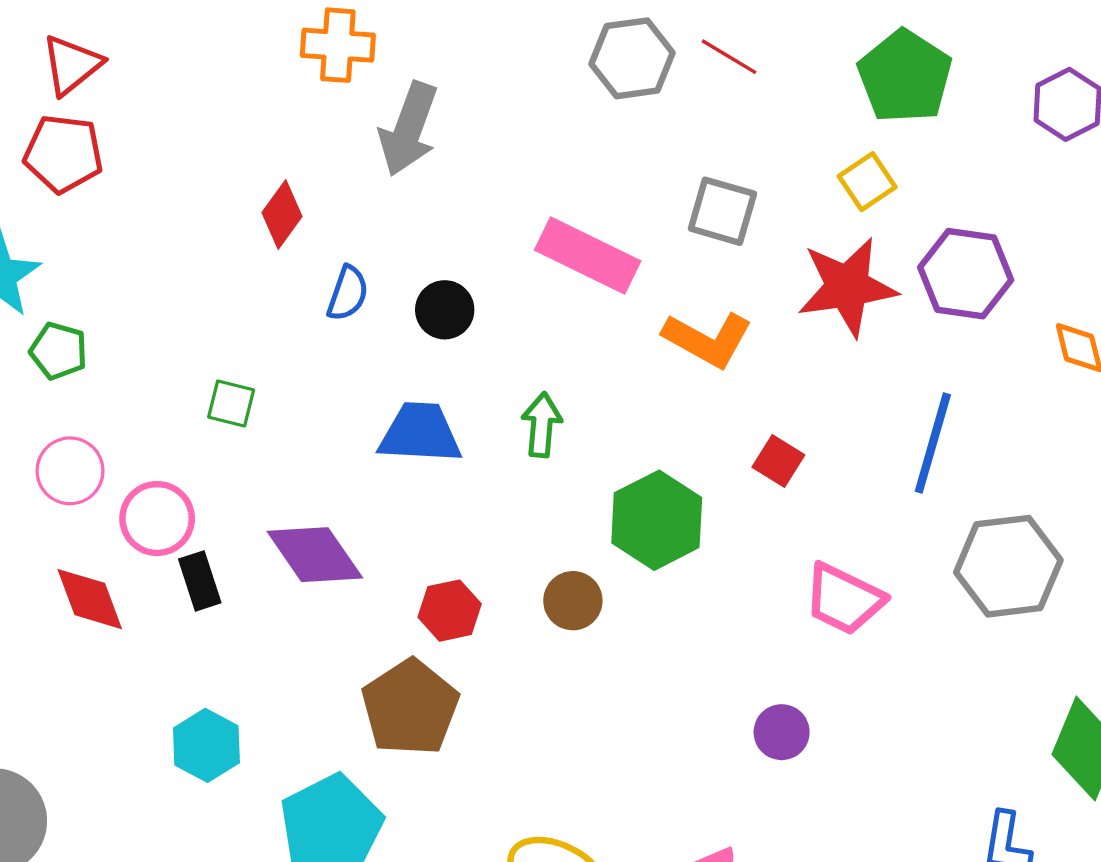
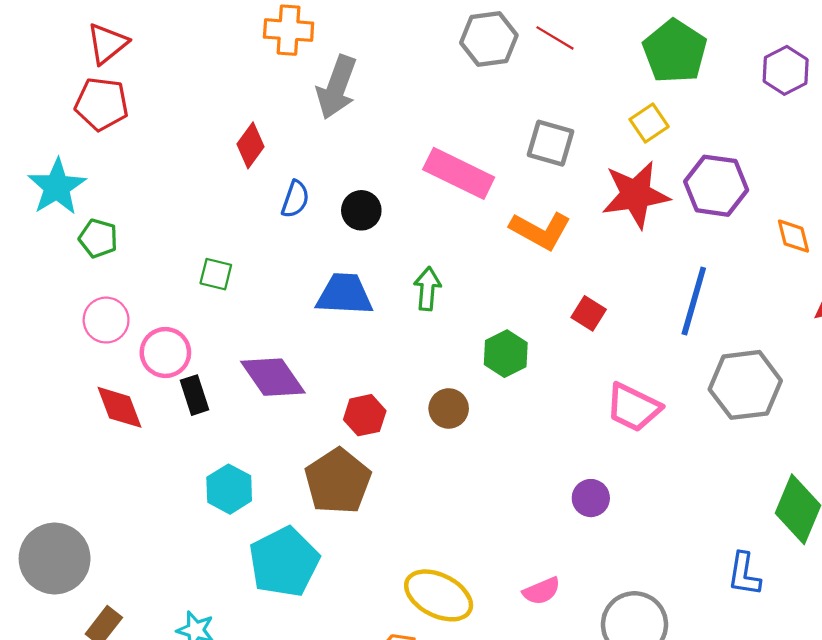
green hexagon: (657, 520) -> (506, 354), size x0.7
cyan hexagon: (206, 745) -> (229, 489), moved

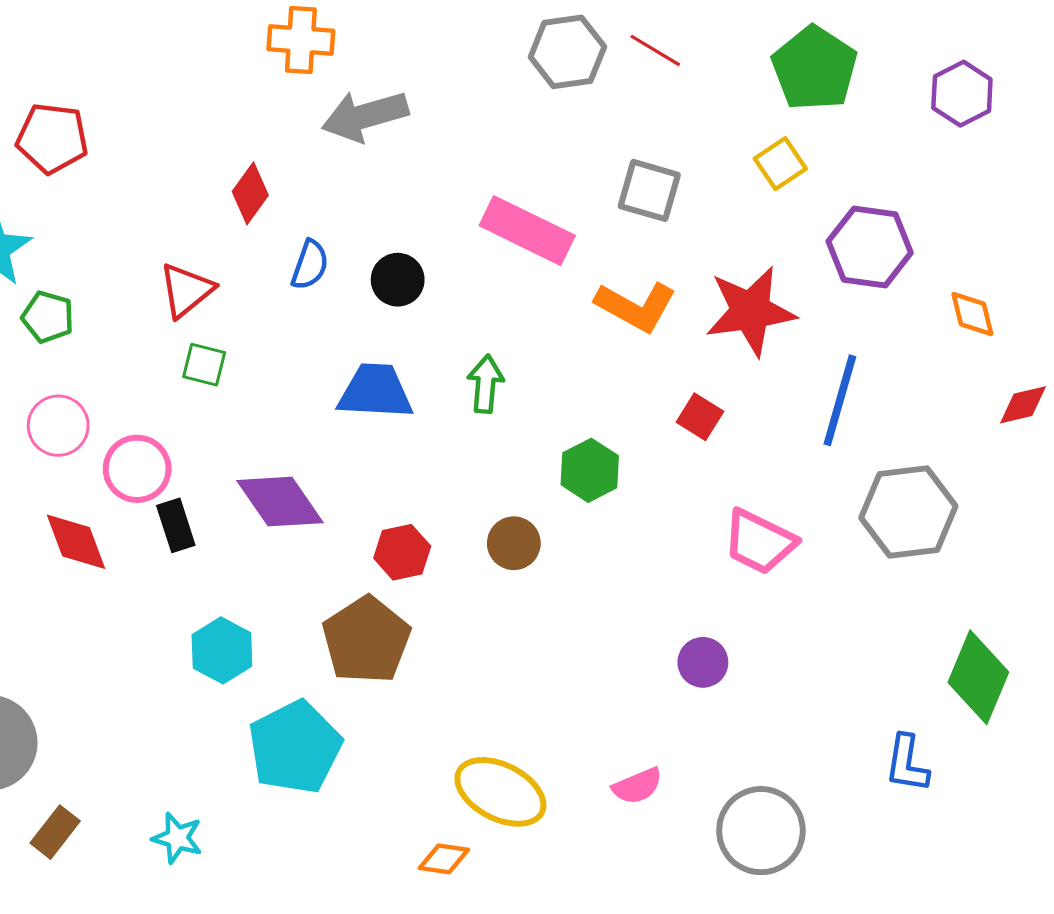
red triangle: (107, 44) -> (186, 290), moved
gray arrow: (337, 87) -> (365, 116), turned 54
red star: (636, 195) -> (751, 311), moved

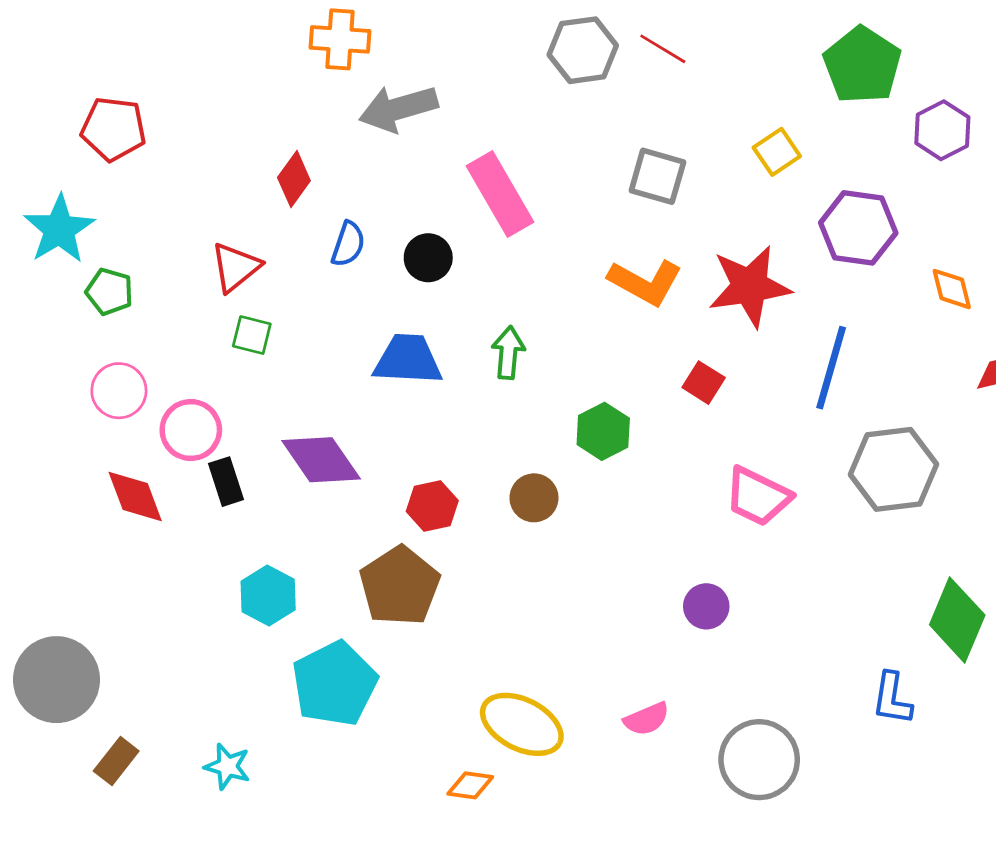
green pentagon: (815, 68) -> (862, 65), moved
purple hexagon: (962, 94) -> (942, 130), moved
pink rectangle: (527, 231) -> (500, 194), moved, turned 34

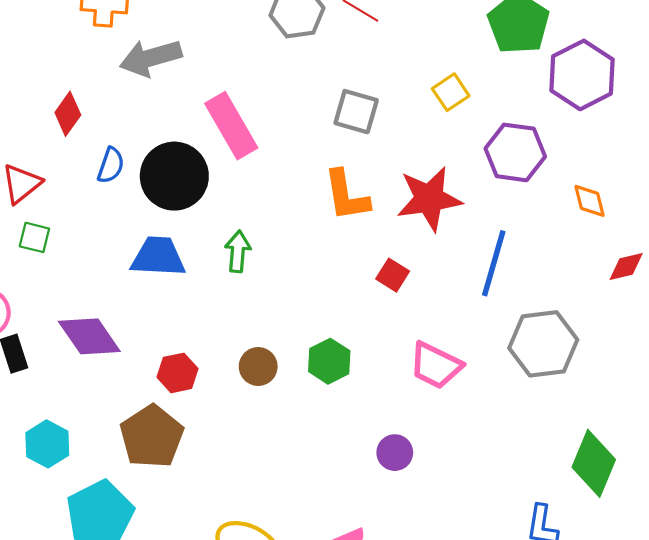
purple hexagon: (942, 130) -> (582, 75), size x1.5
black circle: (428, 258) -> (174, 176), size x1.8
orange L-shape: (645, 282) -> (346, 195), turned 52
green hexagon: (603, 431) -> (329, 361), moved

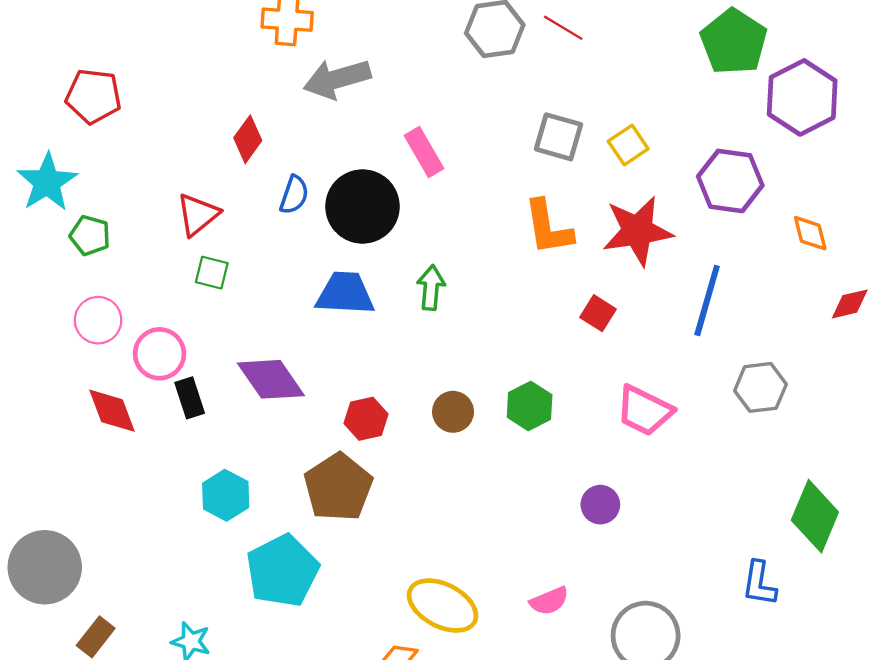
yellow square: (451, 92) -> (628, 145), moved
pink rectangle: (231, 126) -> (424, 152), size x0.7
gray hexagon: (543, 344) -> (760, 387), size x0.7

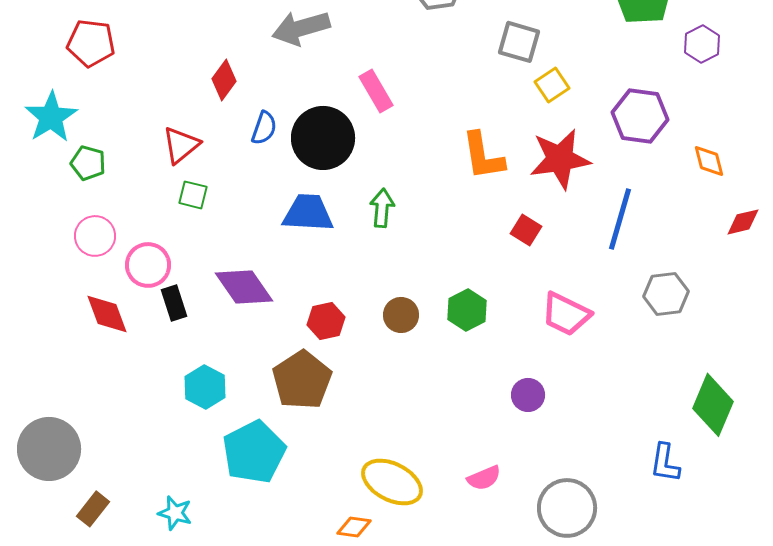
purple hexagon: (802, 97) -> (702, 44), size x0.6
gray square: (559, 137) -> (519, 42), moved

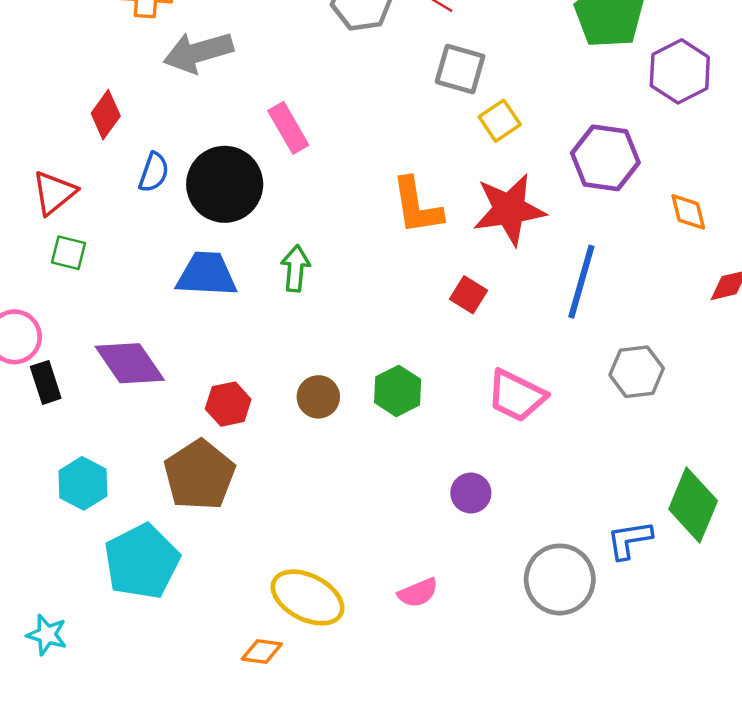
purple hexagon: (702, 44) -> (680, 71), size x1.4
blue L-shape: (665, 463) -> (629, 540), moved, turned 72
gray circle: (567, 508) -> (560, 579), moved

